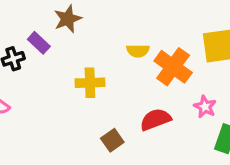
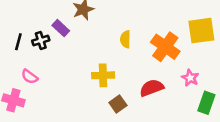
yellow semicircle: (138, 51) -> (125, 39), moved, turned 91
yellow cross: (90, 83) -> (103, 75), moved

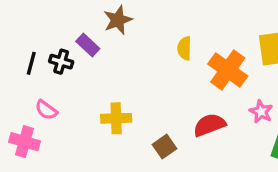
yellow semicircle: (125, 39) -> (184, 48), moved
black cross: (41, 41) -> (61, 62), turned 35
yellow cross: (103, 75) -> (116, 118), moved

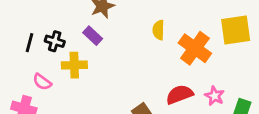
purple rectangle: (88, 45) -> (93, 36), moved
pink star: (261, 112) -> (215, 96), moved
yellow cross: (116, 118) -> (74, 65), moved

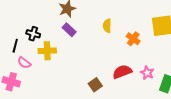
purple rectangle: (93, 36) -> (69, 30), moved
black line: (29, 43) -> (15, 46), moved
orange cross: (195, 48) -> (133, 39), size x0.6

